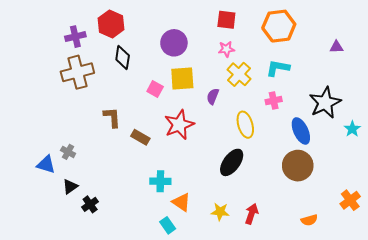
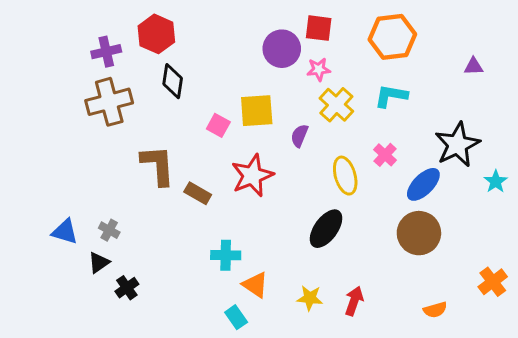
purple circle: (174, 43) -> (282, 49), moved
pink cross: (274, 101) -> (385, 155), moved, turned -35
brown L-shape: (112, 117) -> (158, 165), size x1.4
blue ellipse: (301, 131) -> (423, 184), turned 70
gray cross: (68, 152) -> (109, 230), moved

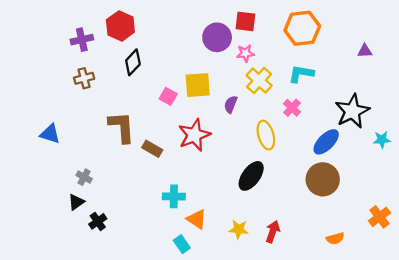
black diamond: (173, 81) -> (133, 62), turned 35
brown cross: (109, 102) -> (84, 78), size x0.6
pink cross: (385, 155) -> (292, 108), moved
cyan star: (496, 181) -> (382, 140), turned 30
blue triangle: (65, 232) -> (50, 134), moved

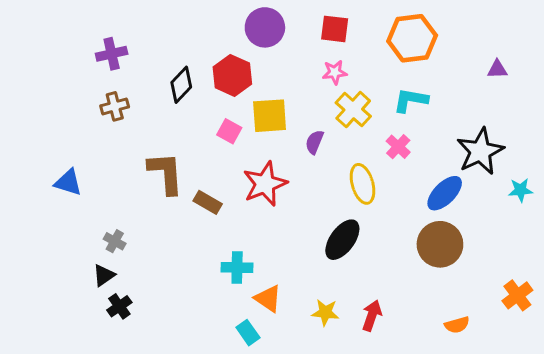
red hexagon: (120, 26) -> (232, 75), moved
purple circle: (217, 37) -> (265, 27), moved
black cross: (98, 221) -> (119, 306), moved

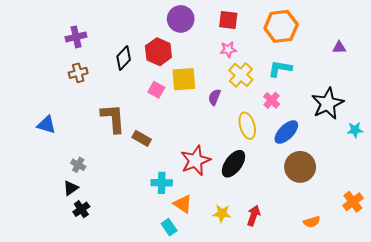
red star: (265, 184) -> (195, 161), moved
blue ellipse: (445, 193) -> (286, 132), moved

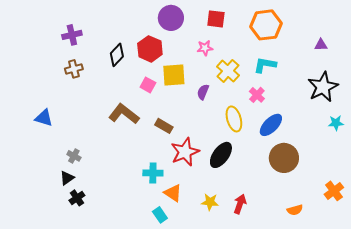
pink star: (228, 50) -> (205, 48), moved
black star: (328, 103) -> (323, 87), moved
brown L-shape: (113, 118) -> (124, 114), moved, turned -48
brown rectangle: (142, 138) -> (164, 126), moved

